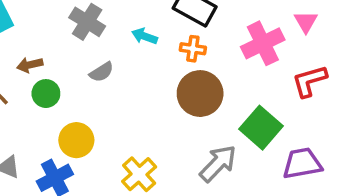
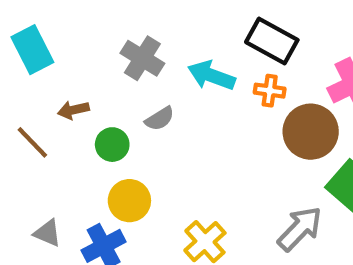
cyan arrow: (144, 36) -> (211, 76), size x1.5
green circle: (46, 94) -> (112, 145), moved
brown circle: (200, 94) -> (311, 132), moved

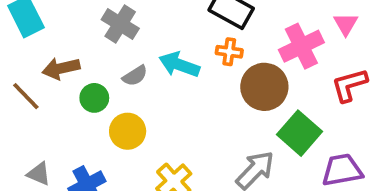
cyan arrow: (211, 76) -> (179, 65), moved
brown arrow: (73, 110) -> (61, 68), size x1.4
yellow circle: (129, 201) -> (128, 131), moved

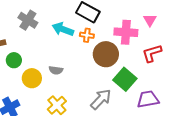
pink cross: (301, 46) -> (126, 32), turned 30
cyan arrow: (179, 65) -> (63, 29), moved
gray semicircle: (135, 76) -> (56, 70), moved, turned 40

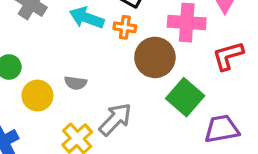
gray arrow: (101, 99) -> (115, 119), moved

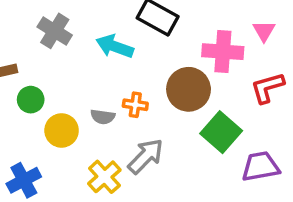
orange cross: (125, 27) -> (135, 105), moved

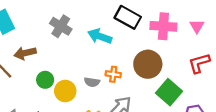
pink cross: (223, 52) -> (163, 26), moved
green circle: (31, 100) -> (45, 80), moved

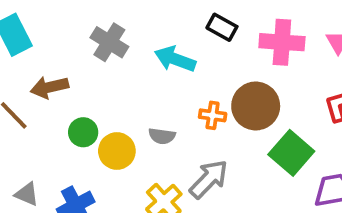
black rectangle: (128, 17) -> (222, 27), size x0.7
orange cross: (113, 74) -> (213, 115), moved

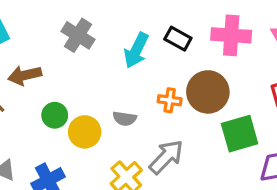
black rectangle: (222, 27) -> (178, 39), moved
cyan arrow: (175, 59) -> (136, 50), turned -84
green square: (291, 153) -> (240, 134), turned 33

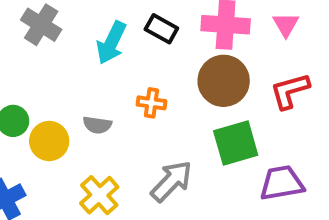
brown circle: (208, 92) -> (224, 81), moved
gray arrow: (166, 157) -> (171, 181), moved

